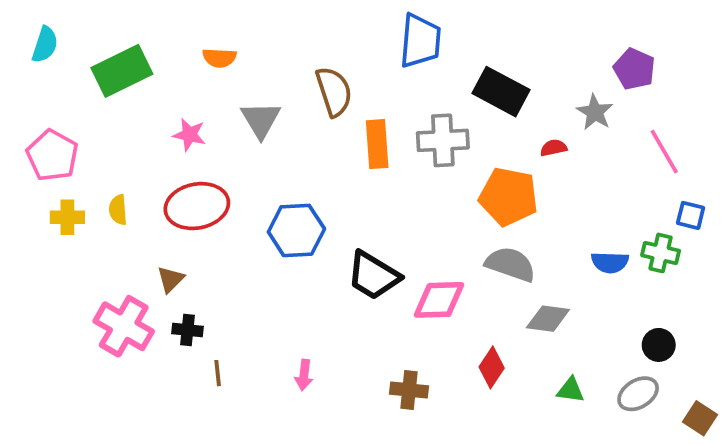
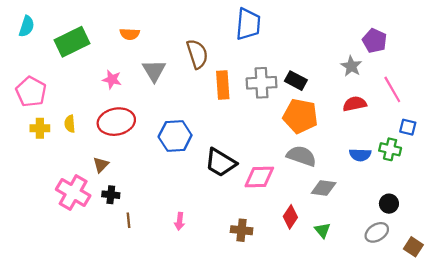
black rectangle: (501, 92) -> (296, 81), moved, size x0.7
red semicircle: (554, 148) -> (355, 104), moved, size x1.5
green triangle: (570, 390) -> (322, 230), moved, turned 42

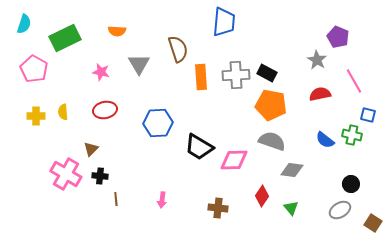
pink pentagon: (31, 92) -> (34, 69), moved
red ellipse: (116, 122) -> (105, 110), size x0.7
blue semicircle: (360, 155) -> (325, 140), turned 36

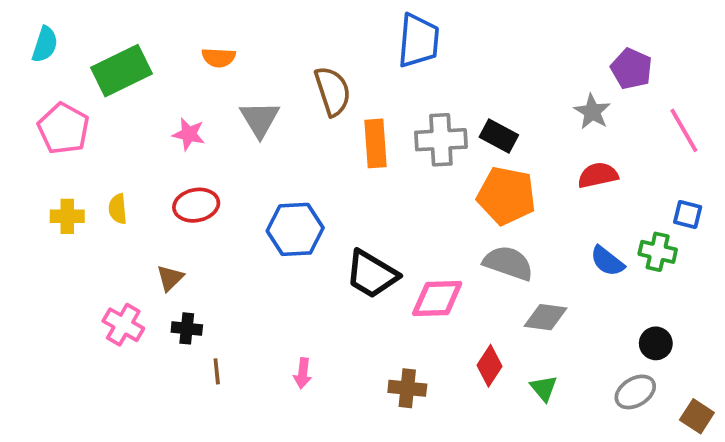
pink line: (354, 81) -> (684, 130), moved
pink cross: (66, 174) -> (123, 325), size x0.7

